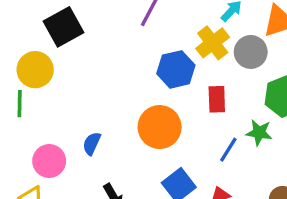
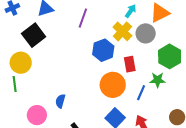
orange circle: (160, 127) -> (113, 85), moved

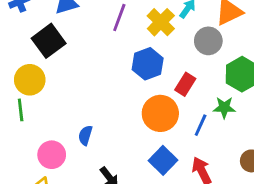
yellow cross: (122, 31) -> (161, 22), moved
red rectangle: (130, 64) -> (185, 84), turned 42

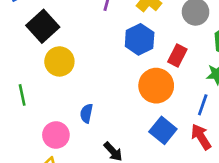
yellow circle: (30, 80) -> (59, 61), moved
blue line: (201, 125) -> (203, 105), moved

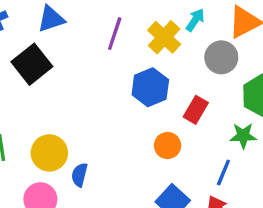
yellow circle: (59, 61) -> (49, 153), moved
orange circle: (156, 86) -> (168, 145), size x0.6

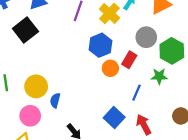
gray circle: (221, 57) -> (146, 37), moved
orange circle: (168, 145) -> (110, 68), moved
blue line: (223, 172) -> (136, 93), moved

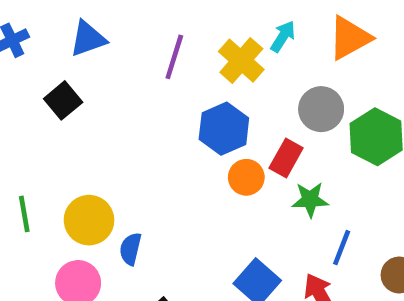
black square: (25, 30) -> (63, 100), size x0.7
green star: (159, 76) -> (310, 200), moved
blue line: (136, 93) -> (342, 248), moved

